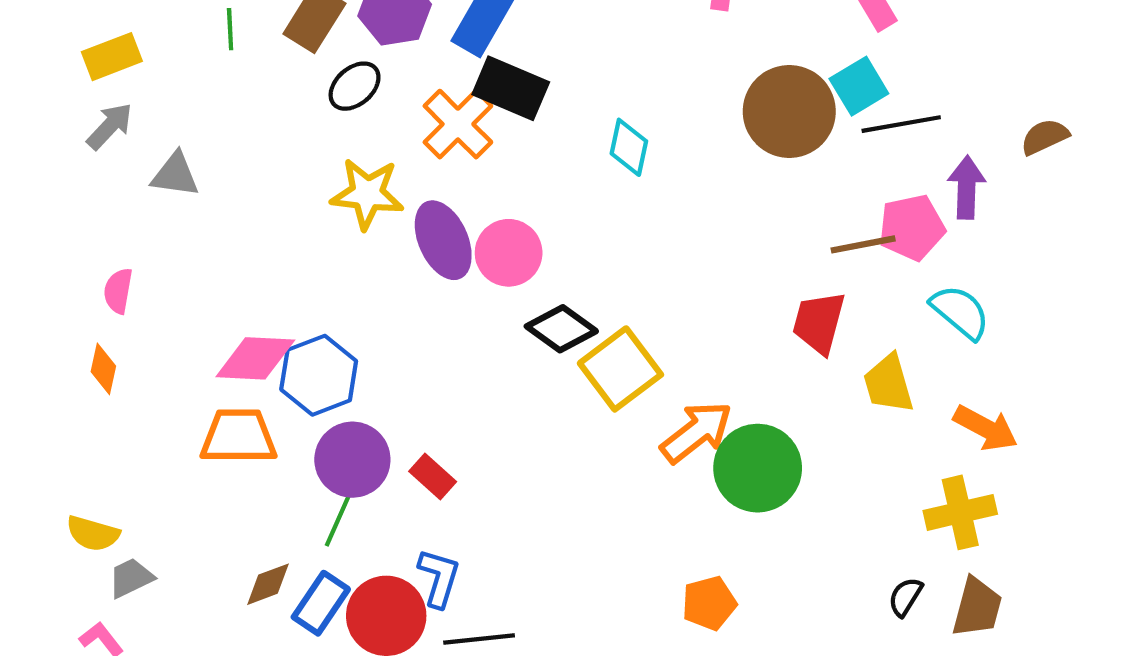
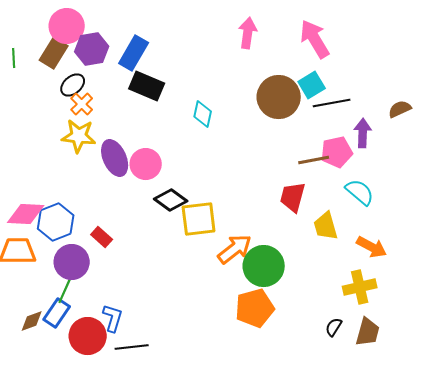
orange cross: (458, 124) -> (82, 104), moved, size x0.7
yellow square: (620, 369) -> (199, 219), turned 30
red rectangle: (433, 477) -> (102, 237), moved
blue rectangle: (321, 603) -> (57, 313), moved
orange pentagon: (709, 603) -> (255, 308), moved, size x1.5

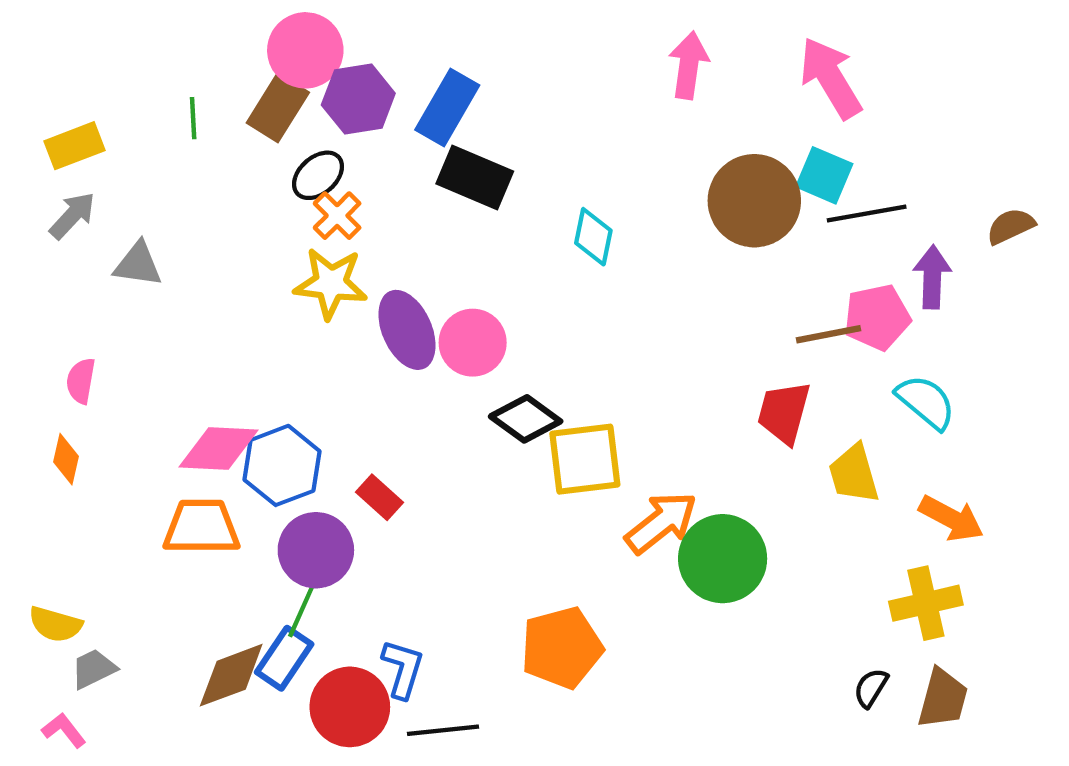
cyan square: (312, 85) -> (824, 175), turned -36
orange pentagon: (255, 308) -> (562, 648), moved
brown diamond: (32, 321) -> (231, 675), size x1.5

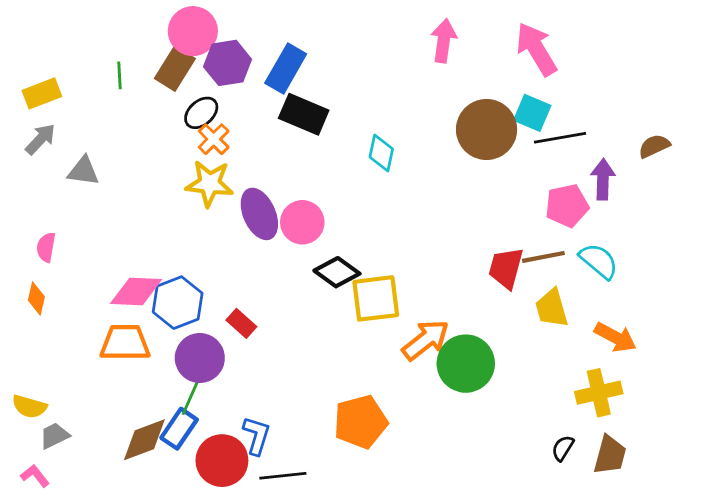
brown line: (828, 334) -> (543, 257), moved

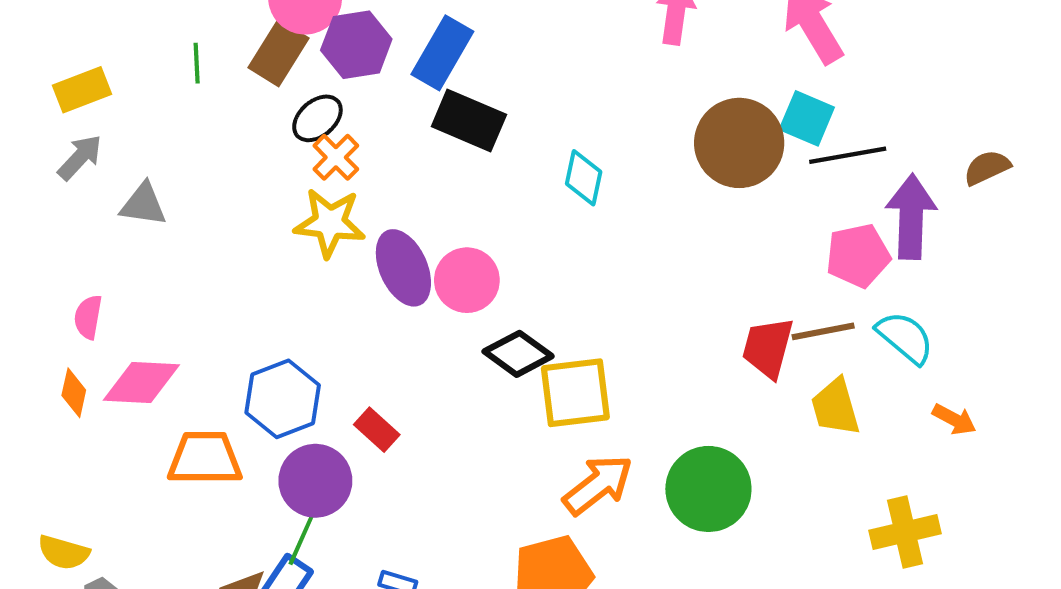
purple arrow: (603, 179) -> (911, 217), size x1.4
pink diamond: (136, 292) -> (141, 383), moved
orange arrow: (615, 337) -> (954, 419), moved, size x0.7
orange arrow: (426, 340) -> (598, 485), moved

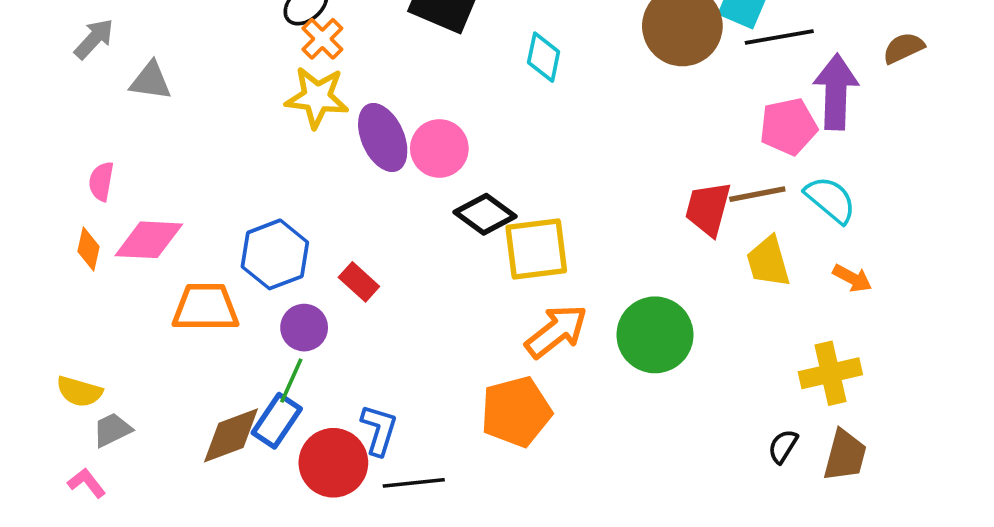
orange arrow: (954, 419) -> (852, 278), moved
purple circle: (315, 481) -> (304, 328), size x0.7

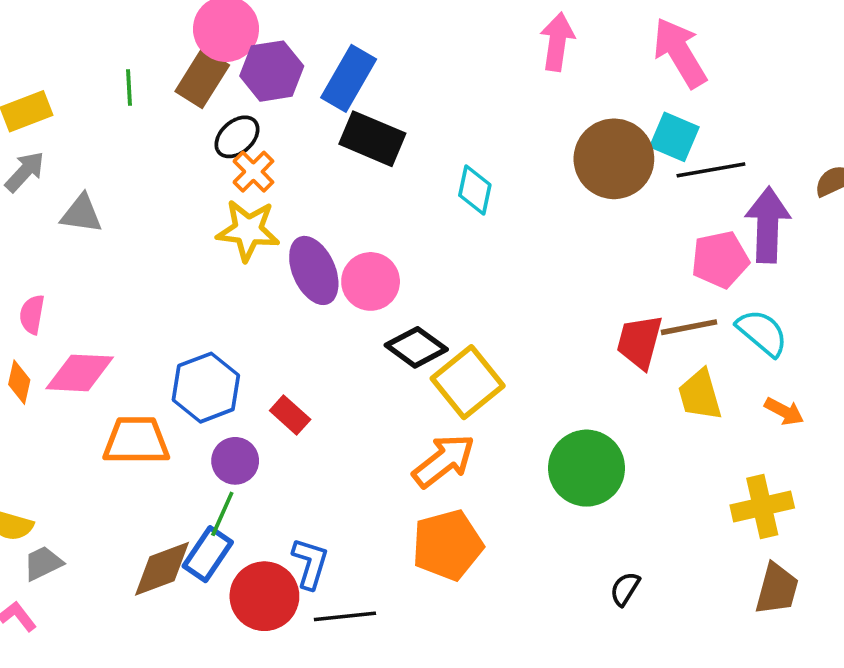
yellow square: (536, 249) -> (468, 382), turned -32
orange arrow: (556, 331) -> (444, 461), moved
black semicircle: (783, 446) -> (625, 589), moved

